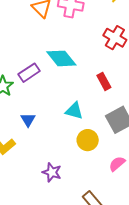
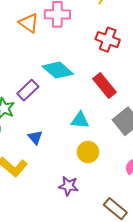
red rectangle: (104, 81) -> (104, 85), size x1.4
yellow circle: (88, 140) -> (88, 152), moved

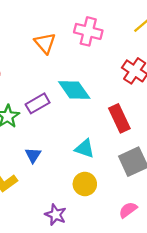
orange triangle: (29, 23) -> (45, 43), moved

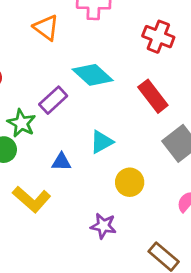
cyan triangle: (85, 149) -> (102, 142), moved, turned -35
blue triangle: (33, 155) -> (61, 162), turned -49

